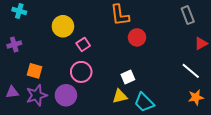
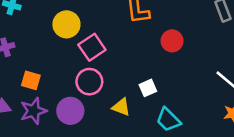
red circle: (137, 37) -> (172, 41), moved
pink square: (83, 45) -> (92, 47), size x1.5
yellow triangle: (120, 96) -> (121, 107), moved, turned 35

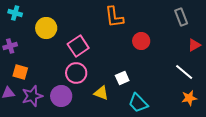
yellow circle: (66, 24) -> (46, 28), moved
orange square: (31, 80) -> (20, 72), moved

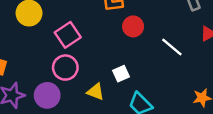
red circle: (141, 41) -> (133, 26), moved
white line: (184, 72) -> (172, 47), moved

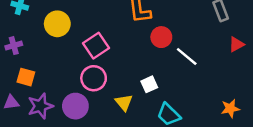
white line: (172, 47) -> (187, 56), moved
yellow triangle: (96, 92) -> (124, 102), turned 30

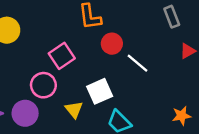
pink square: (96, 46) -> (62, 56), moved
white square: (149, 84) -> (100, 91), size x1.5

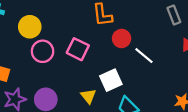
pink square: (62, 56) -> (78, 49), turned -30
pink circle: (43, 85) -> (43, 51), moved

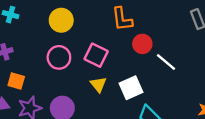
yellow circle: (30, 27) -> (61, 20), moved
yellow triangle: (88, 96) -> (98, 84), moved

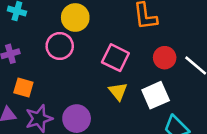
red circle: (142, 44) -> (165, 58), moved
pink circle: (59, 57) -> (60, 46), moved

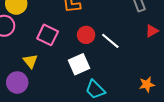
yellow triangle: (118, 91) -> (30, 61), moved

